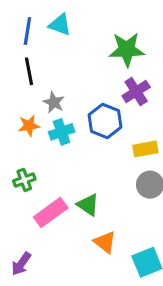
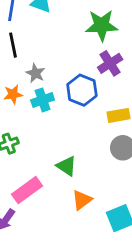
pink rectangle: (51, 213) -> (27, 190), moved
orange triangle: (105, 242) -> (82, 200), turned 45

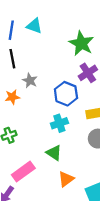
green star: (102, 25) -> (81, 43), turned 30
cyan cross: (43, 100) -> (59, 123), moved

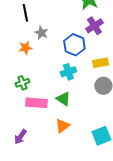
pink rectangle: (23, 171) -> (36, 103), moved, turned 40
orange triangle: (66, 179) -> (62, 126), moved

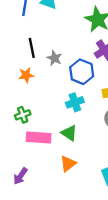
black line: (25, 13) -> (32, 48), moved
gray star: (41, 33) -> (54, 58), moved

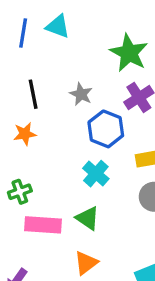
gray star: (54, 58) -> (81, 94), moved
cyan cross: (75, 102) -> (96, 174), turned -30

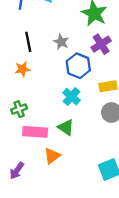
orange triangle: (86, 263) -> (52, 156), moved

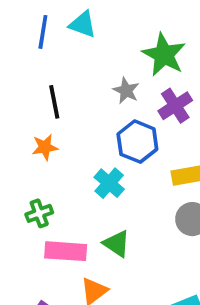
gray star: (61, 42) -> (126, 91), moved
cyan cross: (71, 97) -> (109, 183), moved

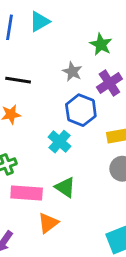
cyan triangle: (83, 24) -> (39, 22), turned -50
green star: (164, 55) -> (101, 44), size x0.7
black line: (54, 102) -> (18, 80), turned -70

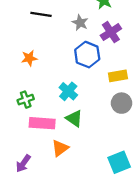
black line: (18, 80) -> (41, 14), moved
cyan cross: (59, 142) -> (68, 91), moved

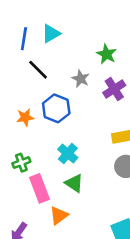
black line: (41, 14) -> (38, 70), turned 36
blue hexagon: (87, 55) -> (56, 108), moved
pink rectangle: (42, 123) -> (39, 188), turned 65

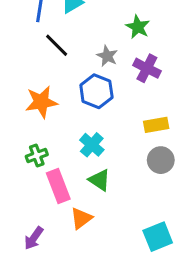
purple cross: (114, 89) -> (147, 68), turned -30
blue hexagon: (56, 108) -> (96, 91), moved
orange star: (25, 117) -> (41, 102), size x1.5

